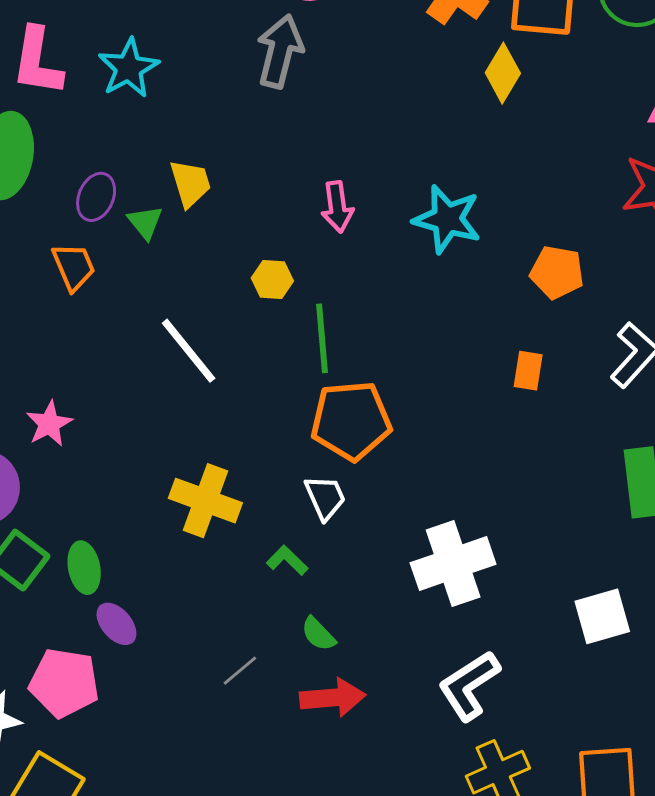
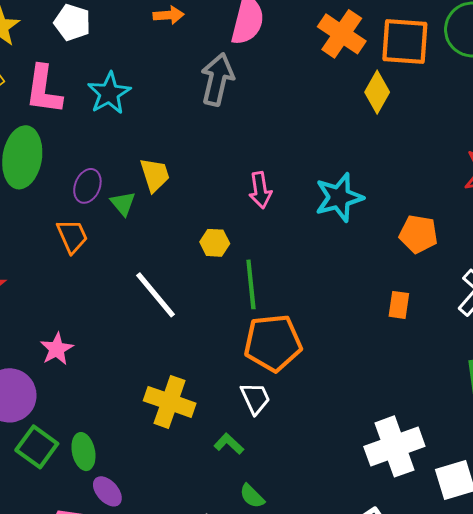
cyan star: (447, 219) -> (339, 197), turned -30
white cross: (453, 563) -> (394, 446), moved

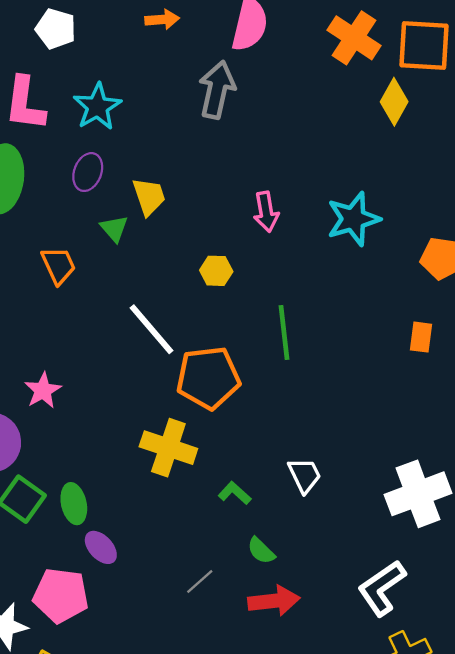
purple ellipse: (87, 186) -> (88, 172), moved
green line: (251, 284) -> (284, 333), moved
orange pentagon: (273, 343) -> (208, 378), moved
white trapezoid: (255, 398) -> (305, 475), moved

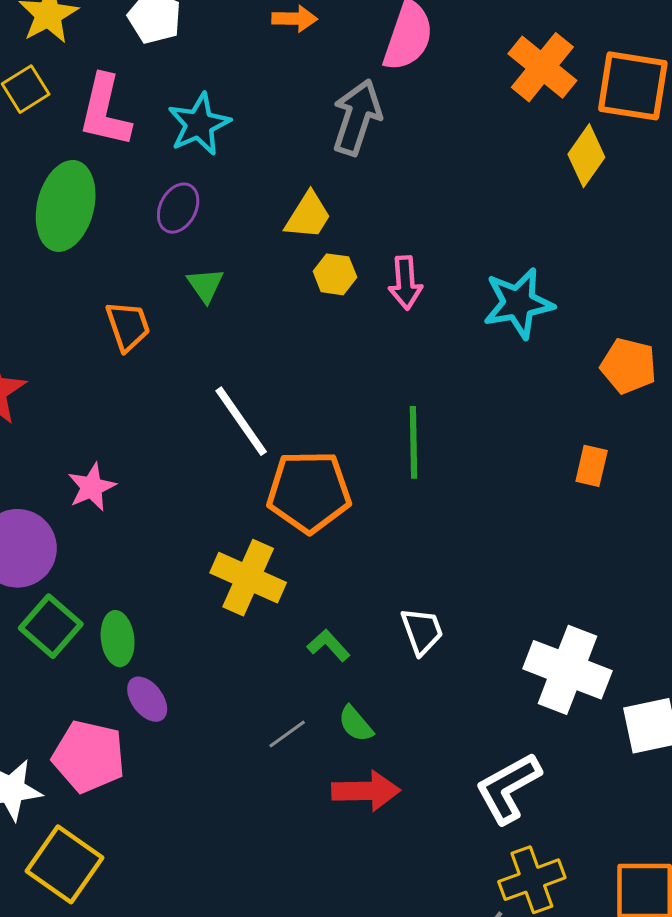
yellow trapezoid: (149, 197) -> (308, 216), moved, turned 45
yellow hexagon: (216, 271) -> (335, 274), moved
white cross: (418, 494) -> (567, 670), turned 36
gray line: (200, 582) -> (287, 734), moved

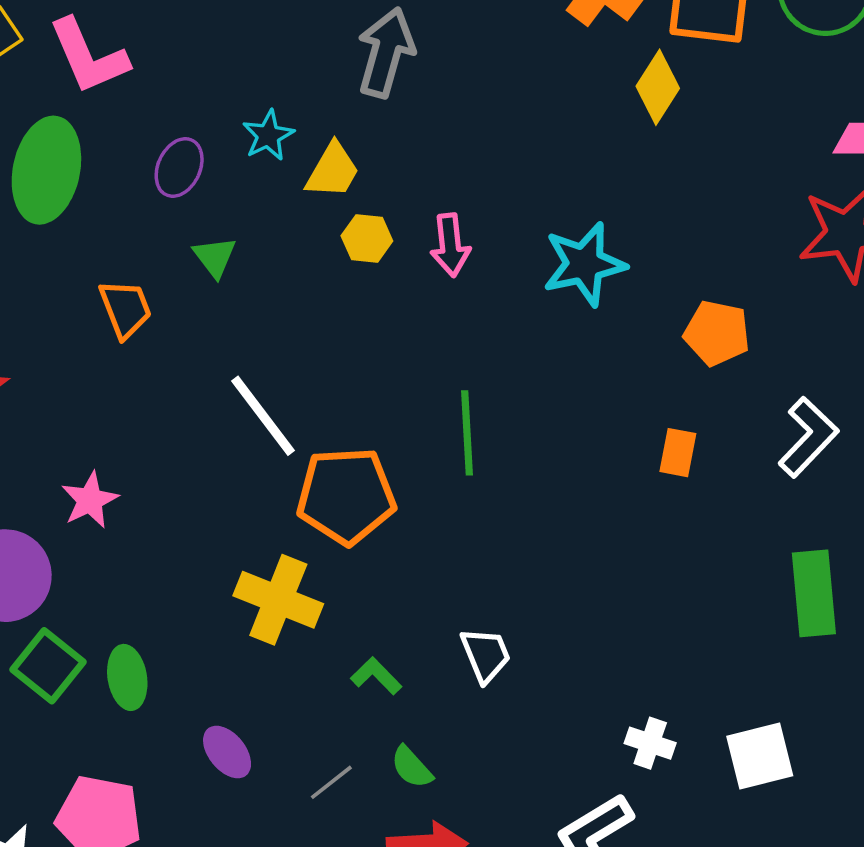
pink L-shape: (105, 111) -> (88, 56), turned -34
cyan star: (199, 124) -> (268, 135), moved, size x0.7
white cross: (567, 670) -> (650, 743), moved, size x0.5
purple ellipse: (147, 699) -> (227, 752), moved

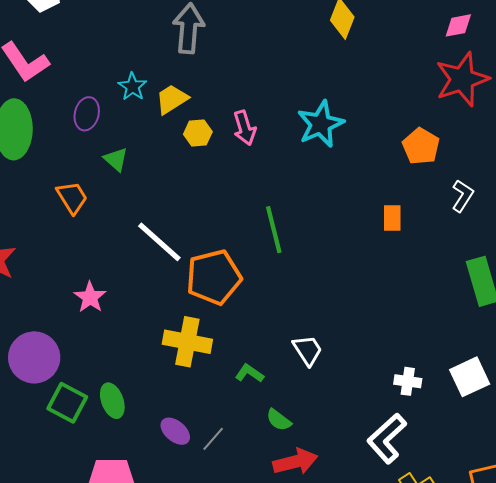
yellow trapezoid: (333, 171) -> (172, 99), turned -141
orange pentagon: (717, 333) -> (421, 146), moved, turned 30
white L-shape: (808, 437) -> (462, 196), size x0.7
pink star: (90, 500) -> (90, 297), moved
gray line: (331, 782) -> (213, 439), moved

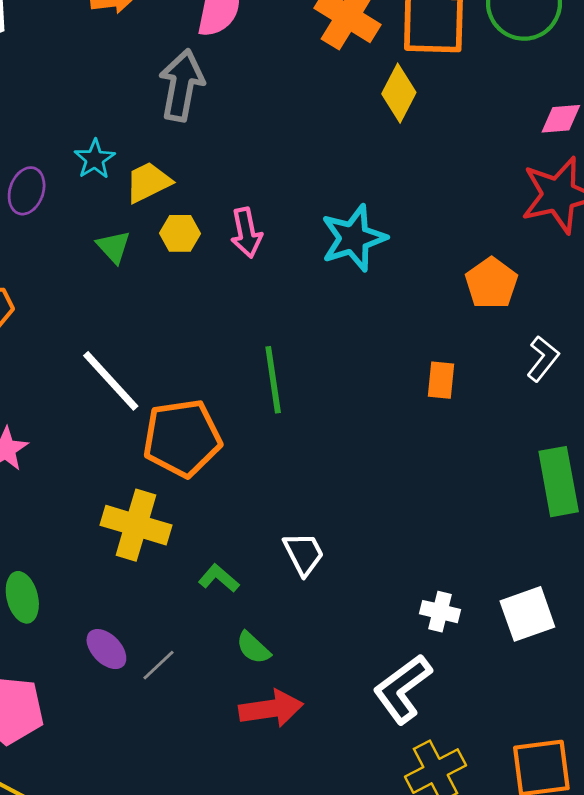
green triangle: (116, 159) -> (114, 247), moved

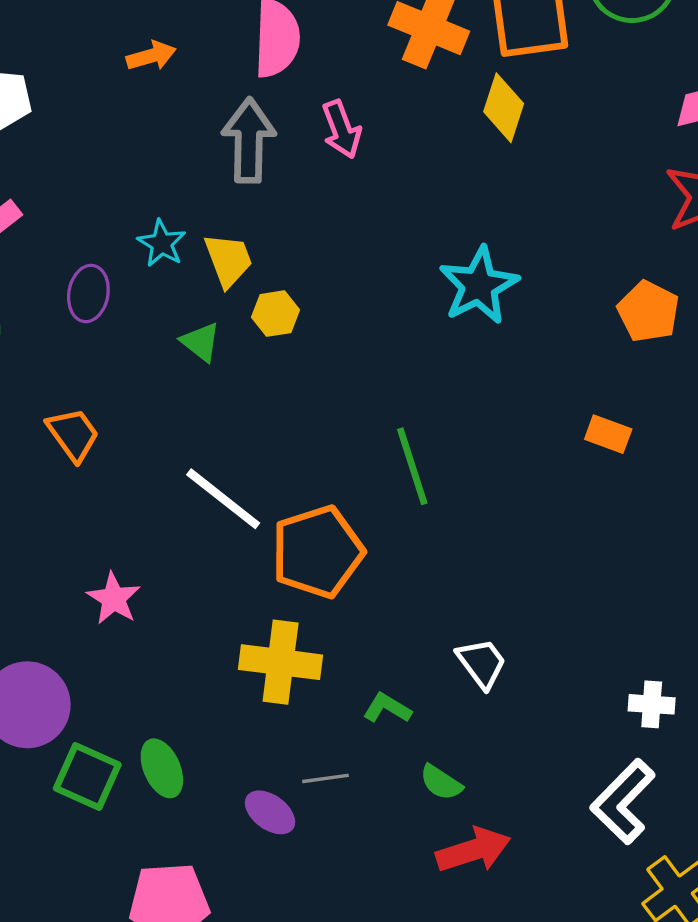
yellow trapezoid: (148, 182) -> (228, 260), turned 105
pink arrow: (246, 233) -> (342, 129), moved
orange rectangle: (441, 380) -> (608, 434), turned -66
gray line: (159, 665) -> (326, 778), moved, turned 45

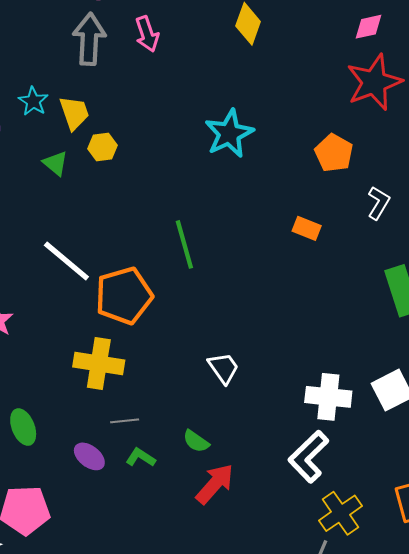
white cross: (652, 704) -> (328, 397), size x1.6
green L-shape: (387, 708) -> (141, 457), moved
gray line: (326, 778) -> (125, 421), moved
red arrow: (473, 850) -> (215, 484), turned -33

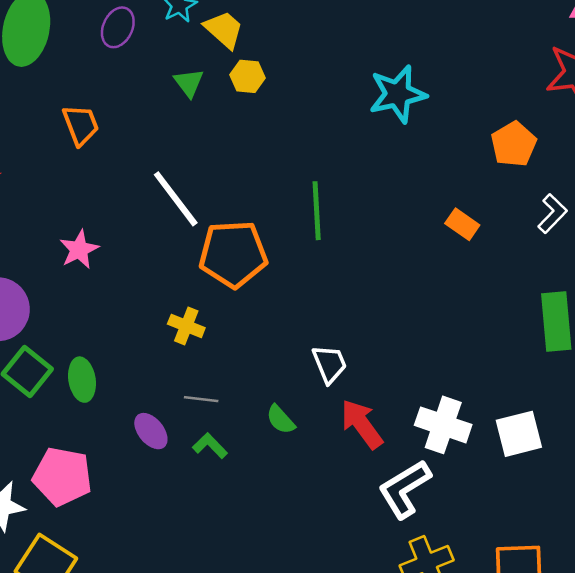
yellow trapezoid: (74, 113) -> (224, 29), turned -42
yellow cross: (99, 363) -> (186, 326), size x0.6
green semicircle: (196, 441) -> (281, 420), moved
red arrow: (215, 484) -> (362, 424), moved, turned -90

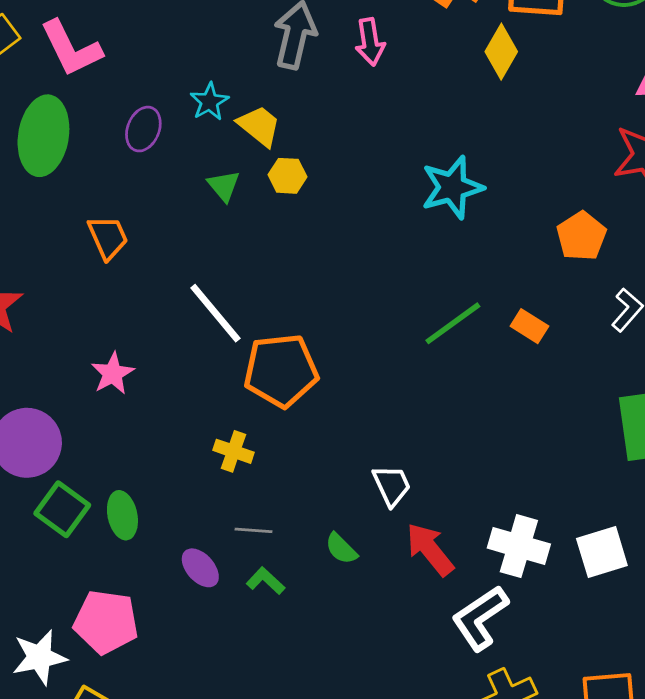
green line: (317, 211) -> (453, 323), moved, turned 60

